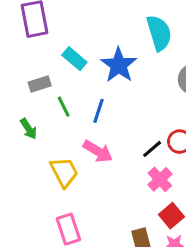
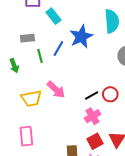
cyan rectangle: (74, 59) -> (53, 16), moved
blue line: (98, 111) -> (58, 49), moved
yellow trapezoid: (64, 172) -> (31, 98), turned 95

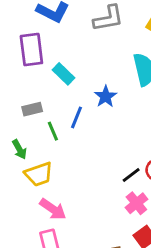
blue star: (81, 37) -> (106, 96), size x0.7
pink arrow: (56, 90) -> (53, 209), moved
yellow trapezoid: (31, 98) -> (39, 174), moved

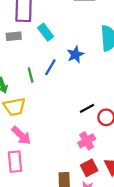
gray rectangle: (32, 109) -> (14, 36), moved
black line: (131, 175) -> (87, 108), moved

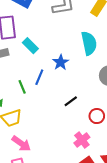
black line: (87, 108) -> (71, 101), moved

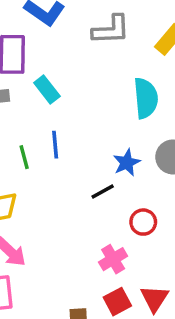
blue star: (61, 62) -> (127, 163), moved
blue line: (39, 77) -> (55, 145), turned -35

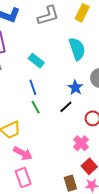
cyan rectangle: (47, 90) -> (36, 61), moved
green line: (24, 157) -> (36, 107), moved

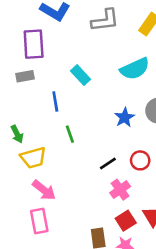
cyan semicircle: (77, 49) -> (135, 69), turned 75
blue line: (33, 87) -> (55, 101), moved
black line: (66, 107) -> (108, 163), moved

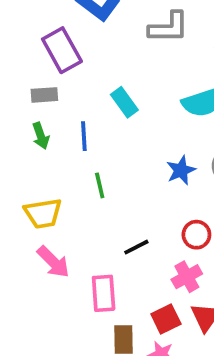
purple rectangle: (34, 44) -> (62, 50), turned -32
green arrow: (17, 134) -> (41, 136), moved
black line: (108, 163) -> (136, 247), moved
pink cross: (120, 190) -> (187, 277), moved
pink rectangle: (39, 221) -> (104, 293), moved

